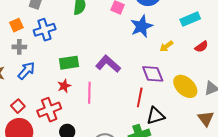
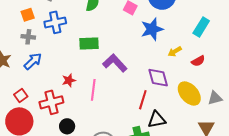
cyan rectangle: (190, 19) -> (201, 27), turned -42
red semicircle: (201, 47) -> (198, 61), moved
green rectangle: (69, 63) -> (89, 43), moved

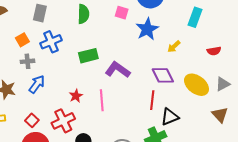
red semicircle: (198, 61) -> (214, 51), moved, turned 32

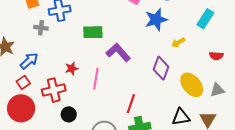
gray cross: (28, 61) -> (41, 28), moved
purple diamond: (163, 75) -> (161, 68), turned 35
blue arrow: (37, 84) -> (29, 61), moved
red line: (152, 100) -> (131, 104), moved
black triangle: (170, 117) -> (181, 117), moved

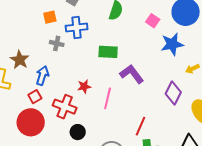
blue arrow: (29, 61) -> (42, 76), turned -36
red cross: (54, 90) -> (65, 107), turned 30

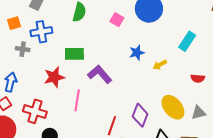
blue star: (172, 44) -> (137, 53), moved, size x0.7
red star: (84, 86) -> (54, 77), moved, size x1.5
purple diamond: (173, 93) -> (140, 115), moved

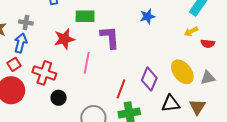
gray cross: (23, 49) -> (26, 23), moved
yellow arrow: (160, 65) -> (191, 32), moved
purple L-shape: (100, 74) -> (110, 37), turned 35

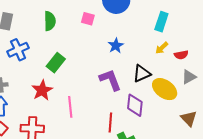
green rectangle: (85, 16) -> (56, 63), turned -36
purple L-shape: (110, 37) -> (110, 80), moved
gray triangle: (208, 78) -> (189, 77), moved
black triangle: (171, 104) -> (142, 74), moved

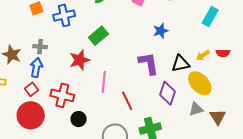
yellow arrow: (162, 48) -> (203, 55), moved
gray triangle: (189, 77) -> (196, 109), moved
red line: (110, 122) -> (127, 101), moved, turned -42

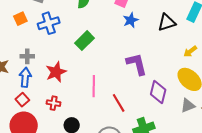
blue star: (161, 31) -> (131, 20), moved
red star: (80, 60) -> (56, 72), moved
black triangle: (181, 64) -> (167, 22), moved
red cross: (62, 95) -> (54, 103), size x0.6

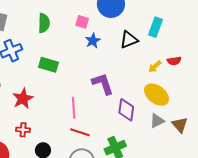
green rectangle: (85, 41) -> (49, 65), turned 66
pink line: (94, 86) -> (74, 108), moved
red line: (119, 103) -> (80, 132), moved, turned -36

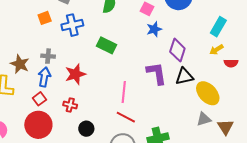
black triangle: (129, 40) -> (184, 76), moved
yellow arrow: (155, 67) -> (216, 50), moved
purple diamond: (126, 110) -> (177, 50), moved

